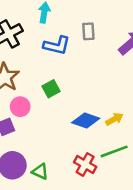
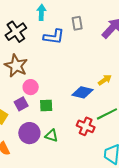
green square: (51, 89) -> (46, 105), moved, turned 32
yellow arrow: (114, 119) -> (105, 80), moved

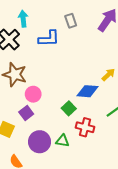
cyan arrow: (41, 12) -> (23, 19), moved
green square: (46, 105) -> (69, 108), moved, turned -32
red cross: (86, 126) -> (85, 127), moved

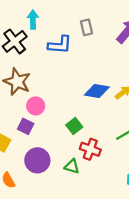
blue diamond: (87, 91) -> (97, 91), moved
purple square: (26, 113) -> (26, 126), turned -32
green triangle: (63, 141) -> (72, 166), moved

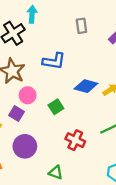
blue L-shape: (60, 45) -> (54, 61), moved
green square: (74, 126) -> (56, 107), moved
green triangle: (72, 166) -> (56, 172), moved

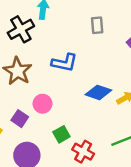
pink circle: (28, 95) -> (42, 104), moved
green square: (56, 107) -> (61, 134), moved

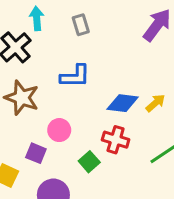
gray rectangle: (97, 25) -> (81, 25), moved
red cross: (83, 152) -> (116, 140), moved

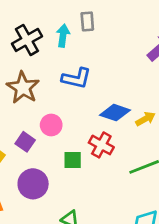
cyan arrow: (37, 18) -> (63, 36), moved
gray rectangle: (81, 25) -> (87, 21), moved
green square: (89, 162) -> (73, 160), turned 30

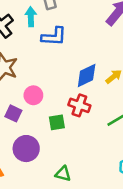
blue L-shape: (76, 78) -> (54, 36), moved
blue diamond: (115, 113) -> (87, 75), turned -35

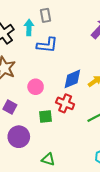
pink circle: (33, 95) -> (36, 87), moved

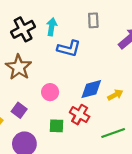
gray rectangle: (45, 15) -> (93, 20), moved

